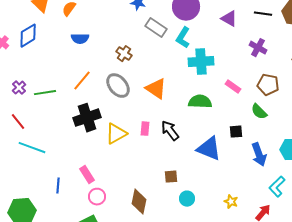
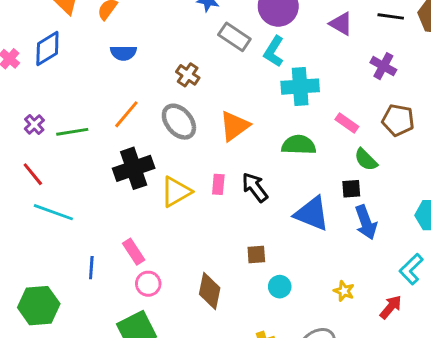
orange triangle: (156, 89) -> (234, 126), turned 50
green semicircle: (259, 112) -> (366, 160), moved
blue arrow: (259, 155) -> (366, 222), moved

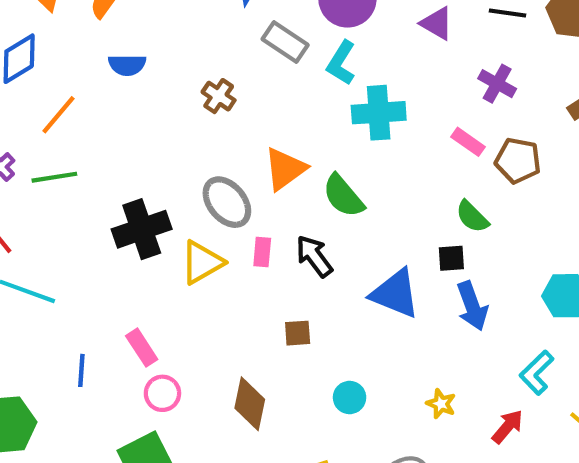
orange line: (126, 114) -> (59, 115), moved
gray ellipse: (179, 122) -> (227, 202), moved
pink rectangle: (347, 123) -> (468, 142), moved
green semicircle: (299, 145) -> (343, 196), moved, turned -132
brown square: (256, 254) -> (298, 333), moved

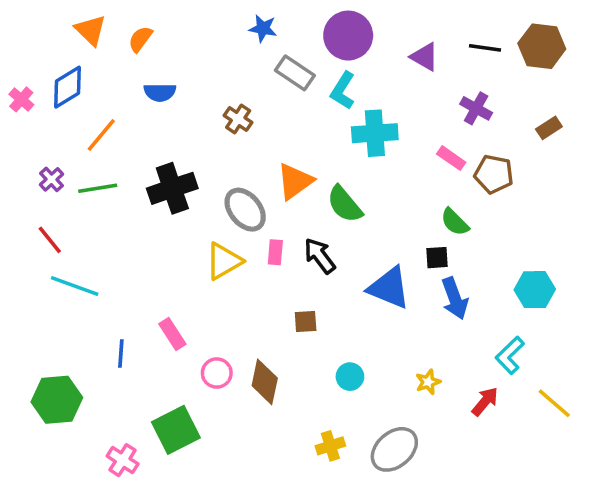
black cross: (142, 229) -> (172, 188), moved
pink circle: (162, 393) -> (217, 373), moved
yellow star: (441, 404) -> (428, 382), turned 30

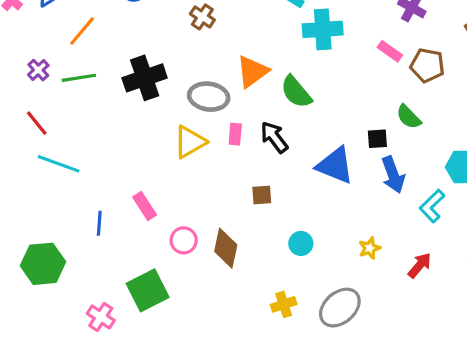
gray ellipse: (245, 210) -> (209, 97), turned -42
green semicircle: (455, 222) -> (409, 117), moved
cyan L-shape: (510, 355) -> (432, 206), moved

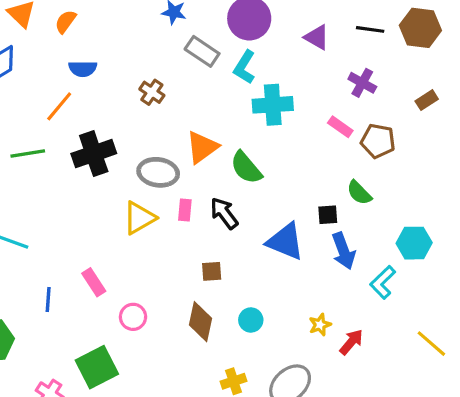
orange line: (82, 31) -> (59, 106), moved
brown diamond: (226, 248) -> (201, 322), moved
red arrow: (420, 265) -> (351, 342), moved

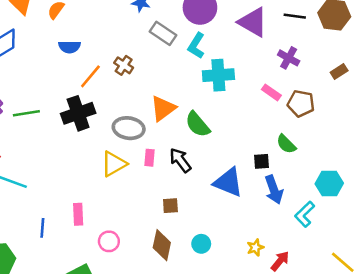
purple triangle: (317, 37) -> (253, 22), size x1.5
orange line: (59, 106) -> (90, 76), moved
pink rectangle: (94, 282) -> (78, 214), turned 30

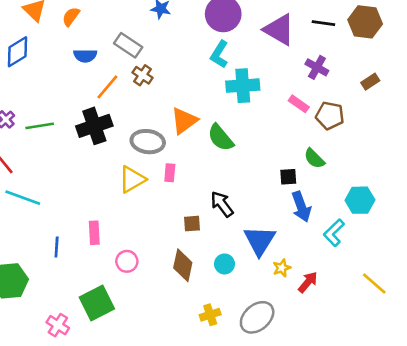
gray rectangle: (163, 33) -> (128, 45), moved
black arrow: (180, 160) -> (222, 204), moved
blue triangle: (228, 182) -> (260, 241), moved, turned 40

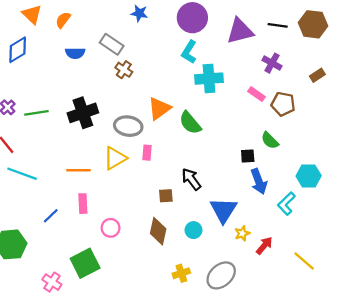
purple triangle: (279, 30) -> (240, 31), turned -44
orange line: (107, 87) -> (78, 170), moved, turned 50
blue line: (57, 247) -> (51, 216), turned 42
yellow line: (374, 283) -> (304, 261), moved

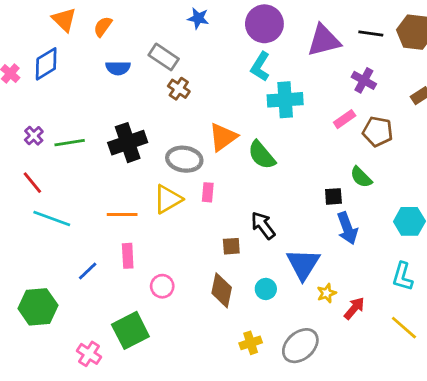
pink rectangle: (257, 94) -> (345, 119), turned -70
cyan L-shape: (286, 204) -> (403, 277), moved, turned -30

